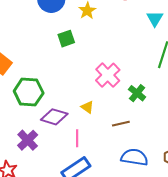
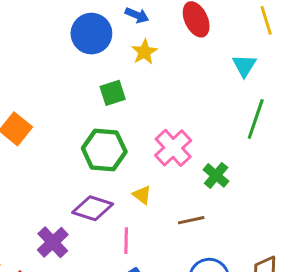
green hexagon: (29, 92) -> (104, 150), moved

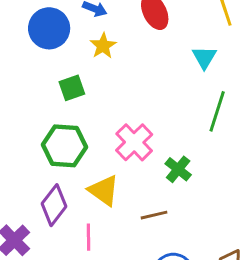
yellow triangle: (142, 195) -> (104, 190), size x1.6
purple diamond: (93, 208) -> (54, 205), turned -69

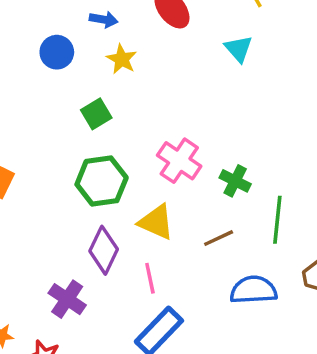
blue circle: (49, 28) -> (57, 52), size x0.7
green line: (217, 111) -> (277, 220), moved

